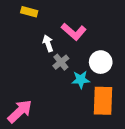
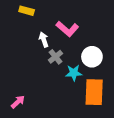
pink arrow: (20, 111) -> (18, 102), size x0.6

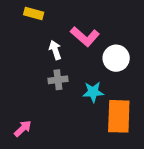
gray cross: (55, 57) -> (58, 80), moved, turned 32
white circle: (92, 57) -> (116, 58), moved

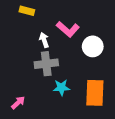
gray cross: (58, 80) -> (46, 64), size x1.5
cyan star: (93, 92) -> (61, 88), moved

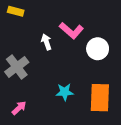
yellow rectangle: (27, 11) -> (16, 11), moved
gray cross: (46, 64) -> (17, 67), moved, turned -30

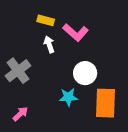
yellow rectangle: (16, 11) -> (46, 20), moved
white circle: (98, 49) -> (85, 73), moved

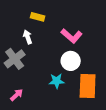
pink L-shape: (75, 32) -> (72, 36), moved
white arrow: (49, 44) -> (28, 37), moved

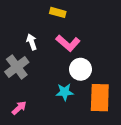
yellow rectangle: (38, 17) -> (58, 12), moved
pink L-shape: (72, 36) -> (68, 43), moved

